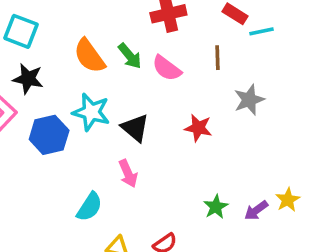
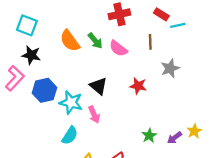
cyan star: (91, 112) -> (71, 102), moved

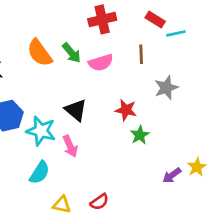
pink semicircle: (118, 48) -> (101, 63), turned -54
green star: (149, 136) -> (140, 135), moved

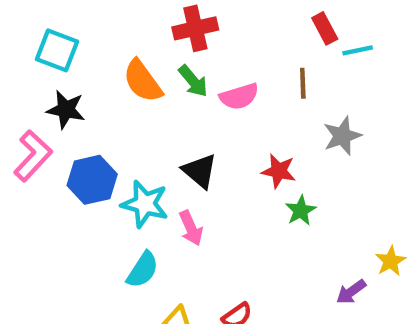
red cross: (102, 19) -> (195, 28), moved
red rectangle: (155, 19) -> (325, 28), turned 30
purple arrow: (172, 175) -> (351, 292), moved

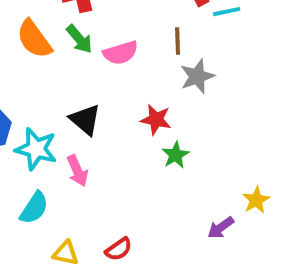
gray star: (342, 136) -> (197, 76), moved

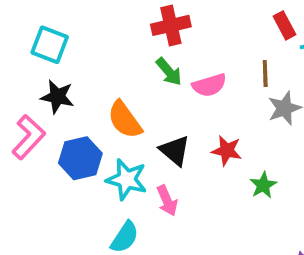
orange semicircle: (34, 39) -> (125, 120), moved
red star: (156, 120) -> (227, 151), moved

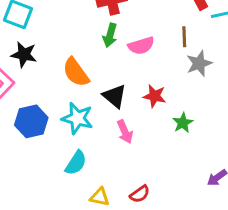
green arrow: (169, 72) -> (110, 35), turned 55
blue hexagon: (80, 158) -> (31, 121), moved
pink arrow: (167, 201) -> (125, 132), moved

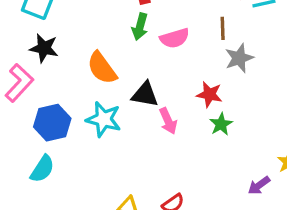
black triangle: (114, 96) -> (145, 94), turned -30
red star: (155, 96) -> (209, 94), moved
pink arrow: (125, 132) -> (168, 121), moved
cyan semicircle: (76, 163) -> (42, 169), moved

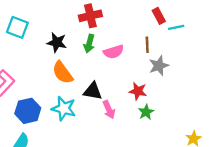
black star: (44, 48) -> (57, 42), moved

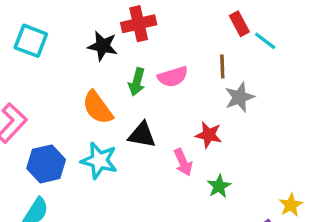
cyan line: (176, 27) -> (265, 41), turned 49
black star: (57, 42) -> (103, 46), moved
green arrow: (89, 44) -> (137, 82), moved
pink arrow: (109, 110) -> (183, 162), moved
green star: (146, 112) -> (219, 186), moved

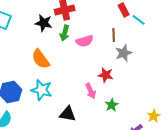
green arrow: (137, 82) -> (65, 33), moved
black triangle: (142, 135) -> (68, 114), moved

